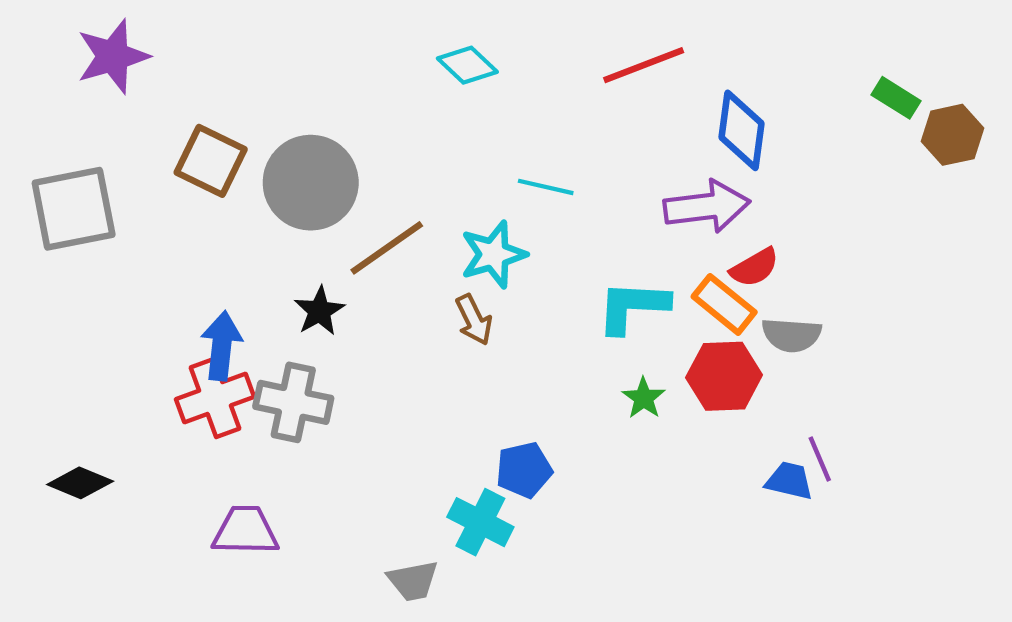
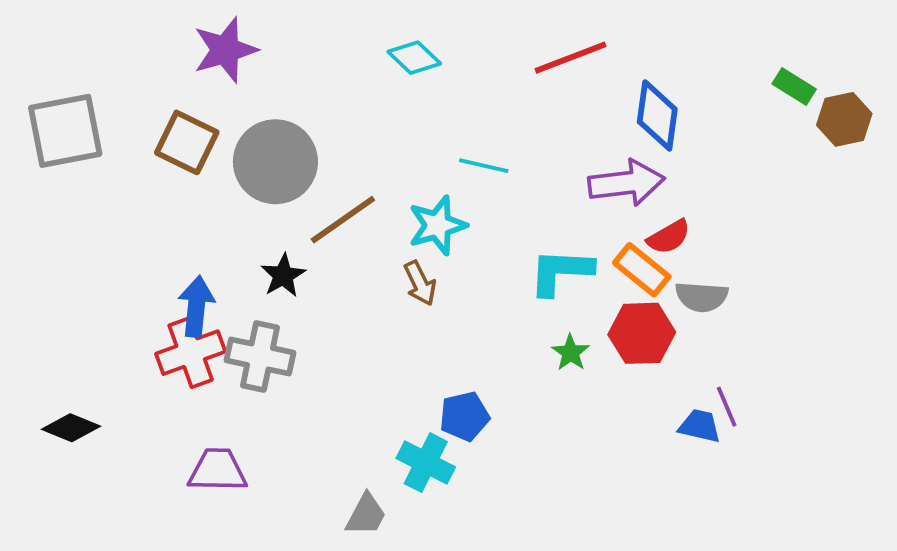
purple star: (113, 56) -> (225, 50), moved
gray square: (74, 209) -> (65, 131), moved
gray trapezoid: (413, 581) -> (366, 515), turned -51

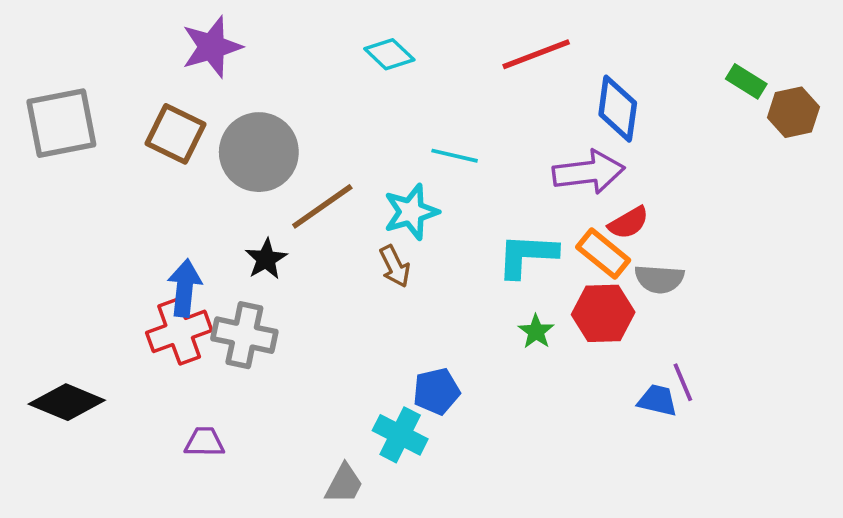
black diamond: (71, 428) -> (67, 402), size x1.4
purple trapezoid: (218, 470) -> (204, 442), size x0.7

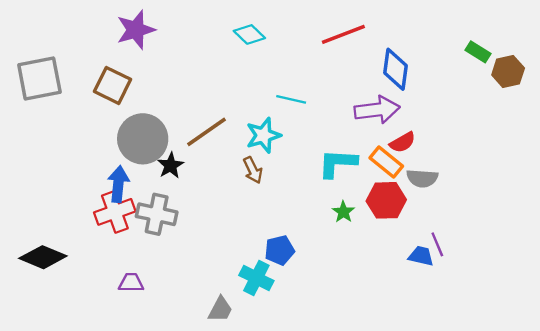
gray circle: (259, 152) -> (143, 139), moved

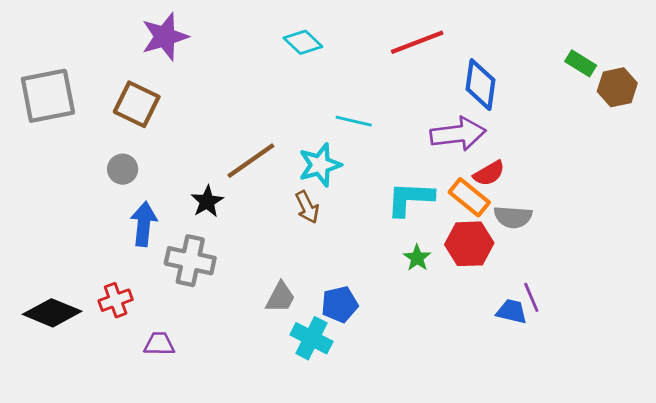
gray circle: (143, 139) -> (123, 169), moved, size x0.5
red cross: (115, 212) -> (116, 300), moved, size x0.7
gray trapezoid: (220, 309) -> (280, 297), moved

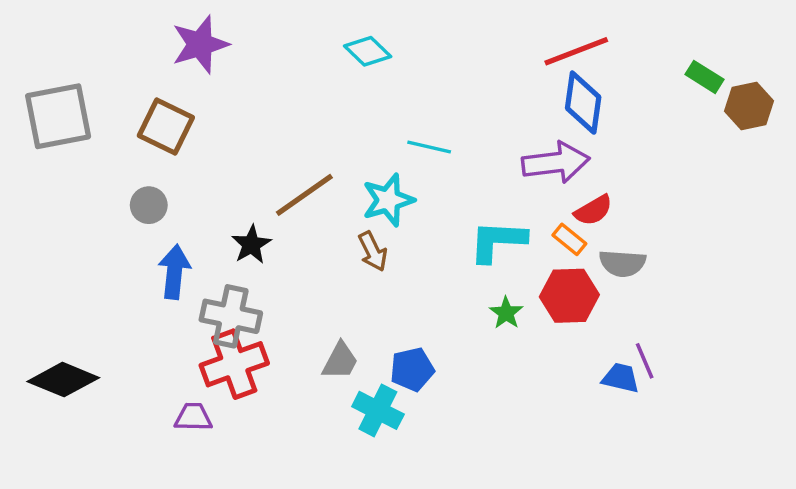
red line: (417, 42) -> (576, 51), moved
orange rectangle: (469, 197) -> (569, 239), size x0.7
red cross: (116, 300) -> (234, 364), moved, size x1.6

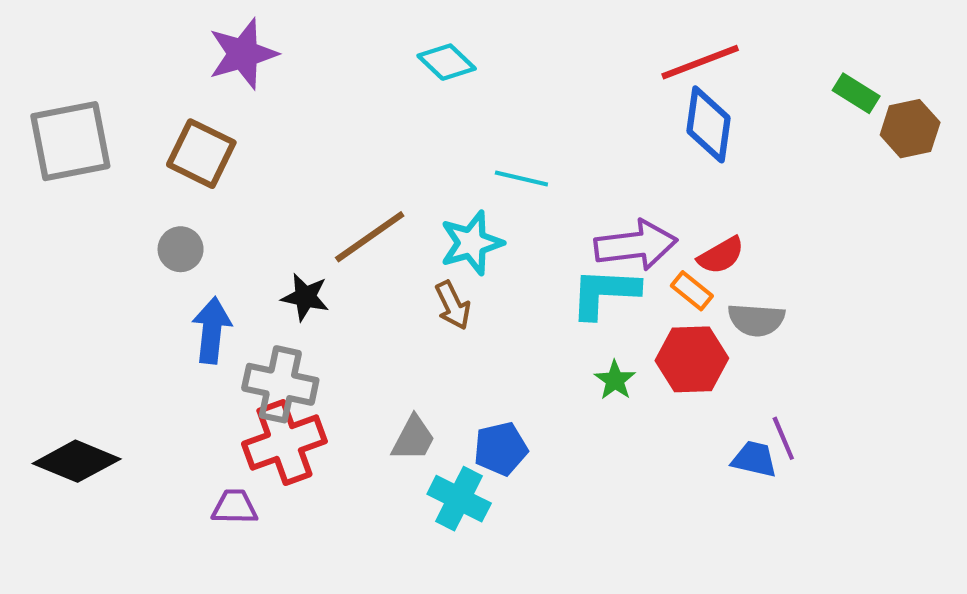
purple arrow: (556, 162) -> (636, 245), moved
black star: (251, 244) -> (305, 297), turned -30

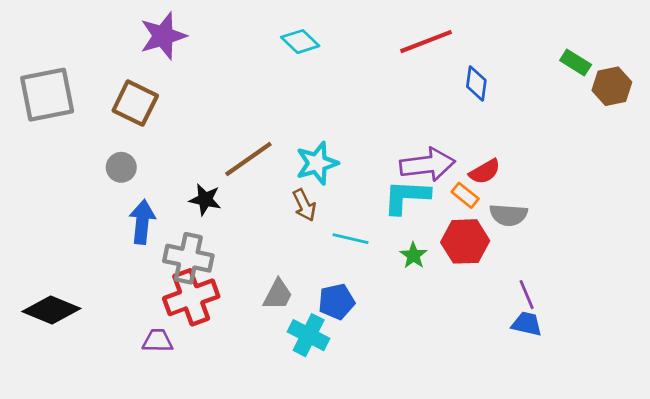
red line: (700, 62) -> (426, 42), moved
blue diamond: (708, 124) -> (476, 83), size x0.7
cyan line: (521, 179) -> (350, 239), moved
blue trapezoid: (754, 459) -> (527, 324), moved

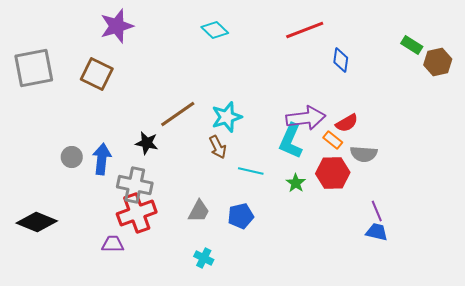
gray circle: (121, 167) -> (72, 157), moved
cyan L-shape: (406, 197) -> (291, 141), turned -69
cyan cross: (309, 335) -> (204, 258), moved, size x0.7

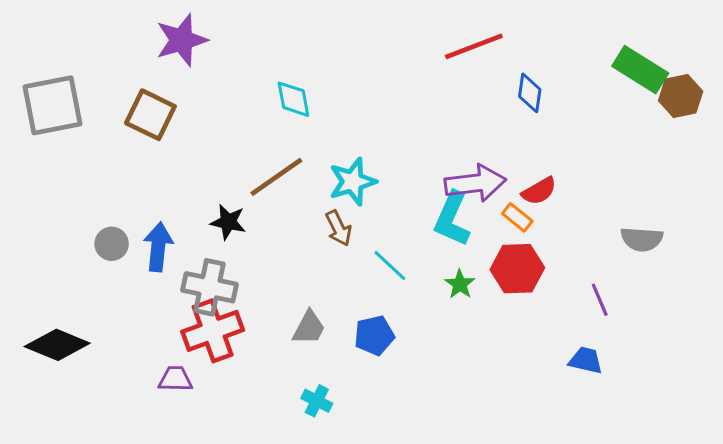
cyan diamond: (215, 30) -> (293, 99), moved, turned 36
green rectangle: (412, 45) -> (640, 70), size x1.6
gray semicircle: (364, 154) -> (642, 239), moved
cyan line: (251, 171) -> (390, 266), turned 30
purple line: (377, 211) -> (600, 300), moved

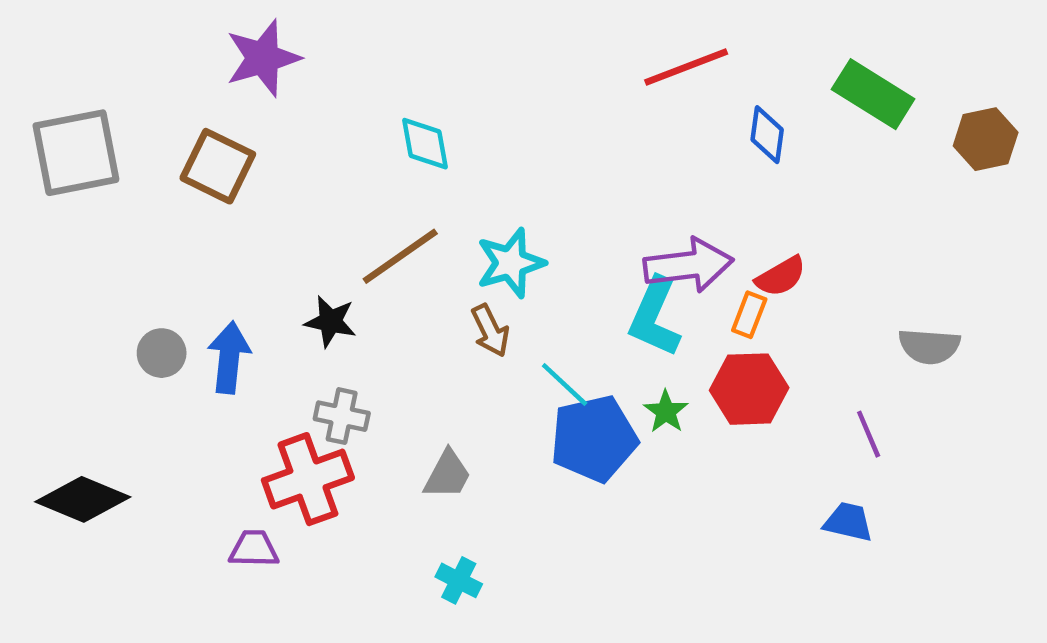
green rectangle: (640, 70) -> (873, 94), moved
orange rectangle: (517, 217) -> (749, 315), turned 72
gray cross: (210, 287) -> (342, 416), moved, size x0.7
blue pentagon: (374, 335) -> (594, 439), moved, size x1.5

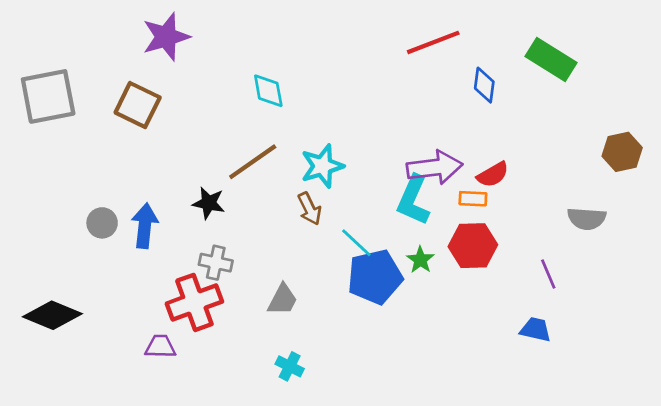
brown hexagon: (986, 139) -> (622, 152), moved
orange rectangle: (749, 315) -> (473, 199), turned 72

